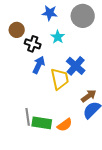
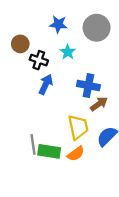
blue cross: (76, 66) -> (88, 86), turned -30
yellow trapezoid: (60, 79) -> (78, 127), moved
brown arrow: (89, 96) -> (99, 104), moved

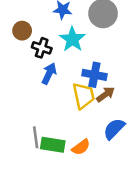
cyan star: (68, 52) -> (72, 39), size x1.5
yellow trapezoid: (78, 127) -> (83, 96), moved

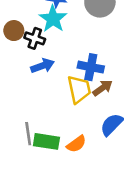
brown circle: (22, 31) -> (14, 31), moved
cyan star: (72, 39) -> (53, 19), moved
blue arrow: (49, 74) -> (43, 66), turned 45

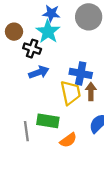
brown circle: (14, 31) -> (14, 32), moved
brown arrow: (103, 88) -> (91, 92), turned -54
green rectangle: (46, 141) -> (48, 121), moved

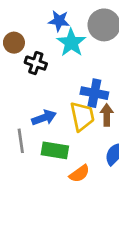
cyan star: (48, 32) -> (71, 43), moved
blue arrow: (39, 72) -> (44, 118), moved
gray line: (26, 131) -> (21, 141), moved

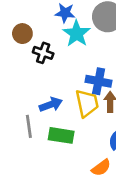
orange semicircle: (79, 174) -> (101, 168), moved

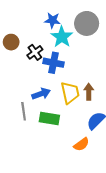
brown circle: (22, 34) -> (11, 42), moved
black cross: (43, 53) -> (35, 52), turned 35
blue cross: (99, 81) -> (54, 63), moved

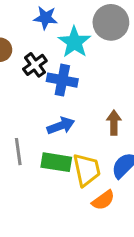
blue star: (52, 20) -> (46, 18), moved
yellow trapezoid: (70, 93) -> (87, 170), moved
blue arrow: (41, 94) -> (61, 126), moved

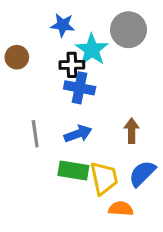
black cross: (35, 65) -> (72, 65), moved, turned 35
gray line: (18, 152) -> (35, 134), moved
orange semicircle: (103, 200) -> (121, 209), turned -140

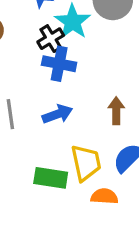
black cross: (72, 65) -> (51, 39), turned -30
green rectangle: (73, 170) -> (51, 178), moved

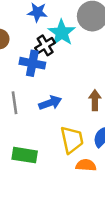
blue cross: (59, 64) -> (32, 63), moved
green rectangle: (51, 178) -> (25, 155), moved

